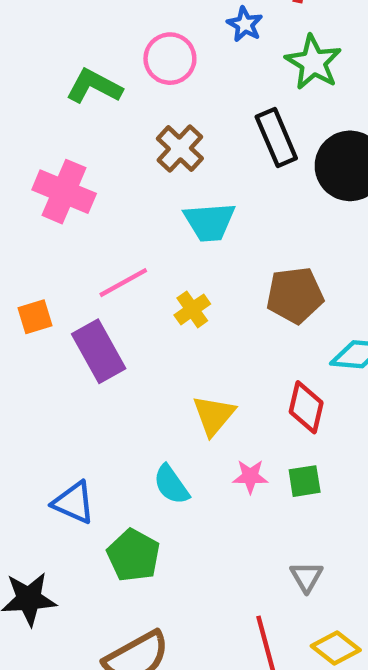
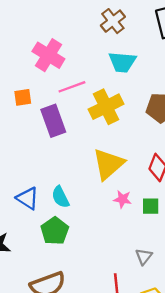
pink cross: (64, 192) -> (48, 55), moved
yellow cross: (192, 309) -> (106, 107), size x1.8
yellow triangle: (214, 415) -> (108, 164), size x1.4
cyan semicircle: (171, 485) -> (60, 197), moved

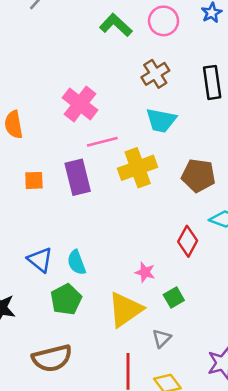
orange square: (23, 97) -> (34, 180), moved
yellow triangle: (108, 164) -> (125, 309), moved
green square: (151, 206) -> (174, 298), moved, turned -36

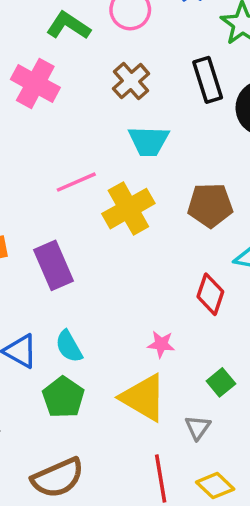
pink cross: (80, 104) -> (35, 83), moved
purple rectangle: (78, 177) -> (53, 265), moved
green square: (174, 298) -> (221, 382), moved
yellow triangle: (125, 309) -> (143, 398), turned -45

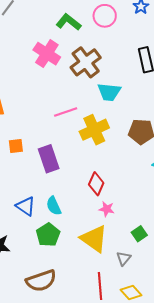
brown cross: (131, 81) -> (86, 62), moved, size x1.4
red diamond: (210, 294) -> (96, 184), moved

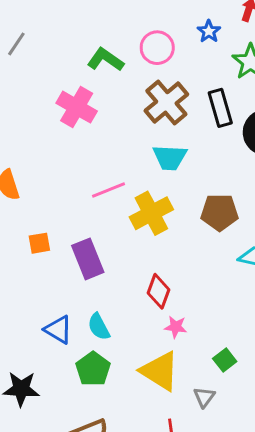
brown cross: (86, 62) -> (166, 102), moved

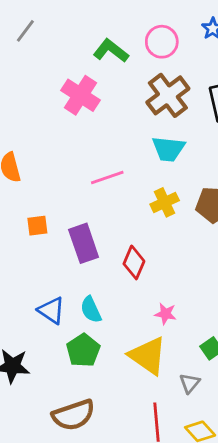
yellow cross: (151, 213) -> (165, 202), moved, size x0.7
red diamond: (158, 291) -> (134, 262), moved

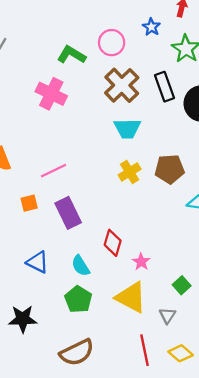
pink line: (107, 177) -> (53, 171), moved
red diamond: (134, 262) -> (113, 243), moved
blue triangle: (51, 310) -> (38, 262), moved
pink star: (165, 314) -> (141, 262), turned 30

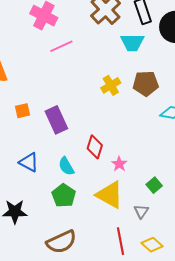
cyan trapezoid: (127, 128) -> (132, 42), moved
pink line: (53, 171) -> (61, 46), moved

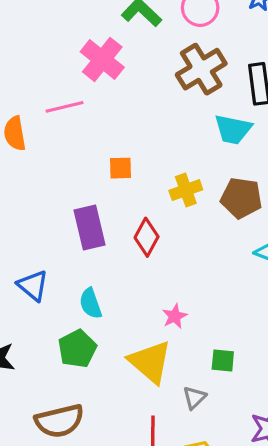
pink line: (61, 46) -> (65, 107), moved
orange square: (23, 111) -> (121, 168), moved
red diamond: (95, 147) -> (147, 237), moved
green square: (154, 185) -> (223, 360), turned 35

